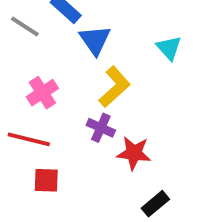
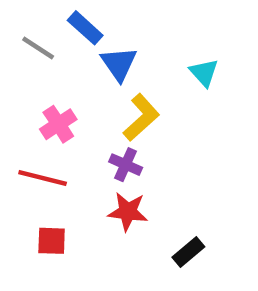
red star: (134, 153) -> (128, 212), moved
red square: (46, 180) -> (52, 241), moved

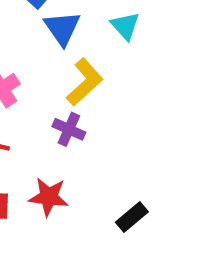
cyan triangle: (204, 73) -> (125, 26), moved
red star: (128, 212) -> (49, 197), moved

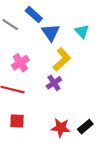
purple cross: (69, 129) -> (54, 83), turned 32
red star: (49, 197) -> (61, 128), moved

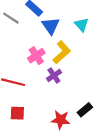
pink cross: (20, 63) -> (36, 56), moved
black rectangle: (85, 127) -> (85, 110), moved

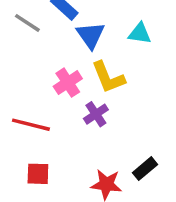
cyan triangle: (82, 25) -> (140, 33), turned -40
yellow L-shape: (62, 52) -> (108, 77), turned 110

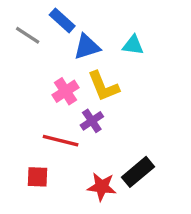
blue triangle: (91, 35) -> (87, 47), turned 48
red line: (31, 125) -> (61, 141), moved
black rectangle: (145, 169) -> (138, 172), size x1.4

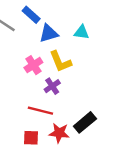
red line: (61, 141) -> (40, 111), moved
red square: (37, 177) -> (31, 138), moved

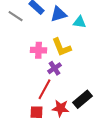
blue triangle: (49, 33) -> (59, 14), moved
pink cross: (33, 65) -> (39, 50), turned 35
red line: (40, 111) -> (45, 89), turned -75

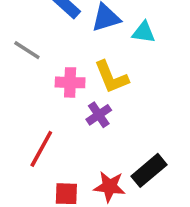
gray line: (16, 16) -> (27, 50), moved
red line: (45, 89) -> (41, 149), moved

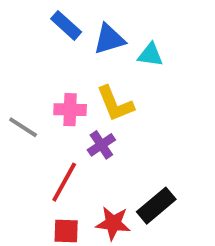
gray line: (27, 50) -> (23, 127), moved
red line: (41, 149) -> (64, 182), moved

